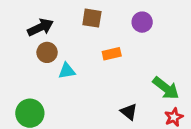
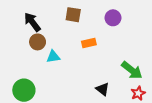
black arrow: (40, 27) -> (32, 22), turned -102

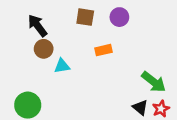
purple circle: (113, 18) -> (119, 17), moved
black triangle: (103, 89) -> (140, 108), moved

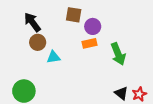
purple circle: (119, 17) -> (93, 26), moved
green arrow: (154, 82) -> (118, 54), moved, turned 30

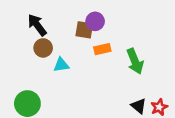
brown square: (74, 15) -> (84, 30), moved
purple circle: (93, 26) -> (95, 21), moved

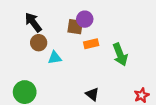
black triangle: (139, 106) -> (92, 94), moved

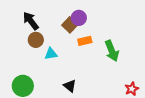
brown square: (75, 27) -> (70, 25), turned 35
black triangle: (92, 94) -> (70, 86), moved

